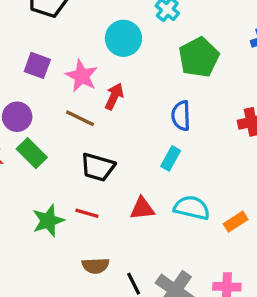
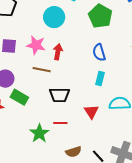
red triangle: (142, 208) -> (91, 112), turned -42

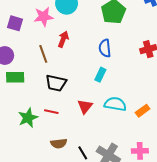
pink star: (36, 45) -> (44, 17), moved, turned -30
brown line: (42, 70) -> (43, 54), turned 48
green rectangle: (19, 97) -> (15, 77), turned -42

